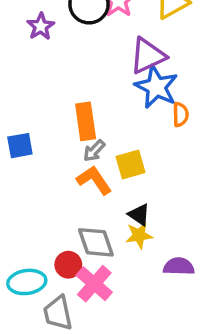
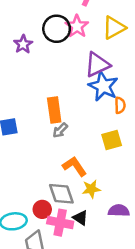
yellow square: (130, 165) -> (112, 140), moved
orange L-shape: (94, 180) -> (75, 166), moved
black triangle: (139, 215) -> (81, 218), moved
pink cross: (94, 284) -> (60, 223), turned -30

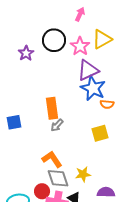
pink star: (77, 26) -> (80, 46), moved
orange semicircle: (120, 105) -> (107, 104), turned 96
orange L-shape: (75, 166) -> (52, 159), moved

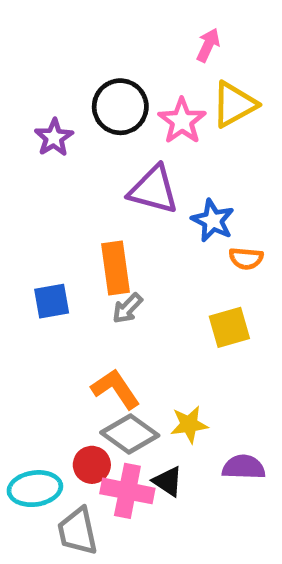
pink arrow: (80, 14) -> (208, 45), moved
purple triangle: (88, 70) -> (153, 190), moved, turned 40
blue star: (93, 88) -> (213, 221), size x0.7
blue square: (14, 122) -> (52, 301), moved
gray diamond: (58, 178) -> (130, 434), turned -35

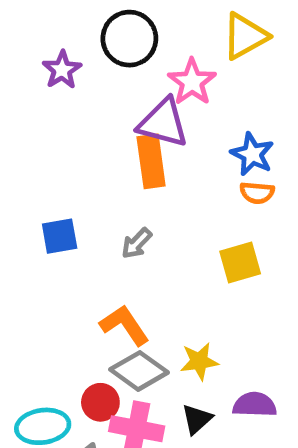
pink star: (182, 121) -> (192, 82), moved
blue star: (213, 221) -> (252, 154), moved
orange rectangle: (116, 268) -> (151, 161), moved
black triangle: (168, 481) -> (197, 419), moved, turned 44

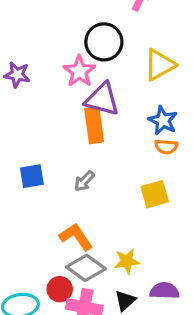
yellow triangle: (245, 36) -> (160, 65), moved
black circle: (129, 39) -> (104, 42), moved
purple star: (62, 70) -> (17, 75), moved, turned -30
pink star: (192, 82) -> (79, 71), moved

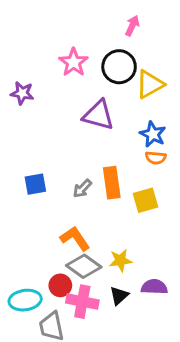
black circle: (104, 42) -> (119, 67), moved
pink star: (79, 71) -> (74, 62), moved
orange rectangle: (94, 125) -> (112, 183), moved

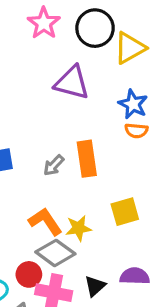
yellow square: (145, 200) -> (125, 212), moved
yellow star: (120, 260) -> (78, 228), moved

